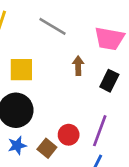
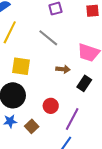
brown arrow: (78, 66) -> (63, 69), turned 88
red circle: (69, 135) -> (51, 106), moved

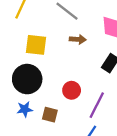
brown arrow: (63, 69) -> (78, 39), moved
brown square: (32, 126) -> (50, 115), turned -32

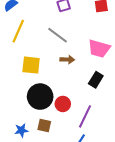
black circle: (27, 79) -> (40, 97), moved
blue star: (25, 109) -> (21, 130), moved

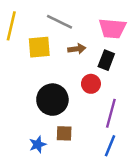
yellow square: (31, 65) -> (39, 47), moved
black rectangle: (96, 80) -> (106, 60), moved
red circle: (63, 104) -> (91, 84), moved

